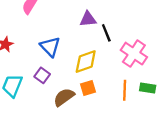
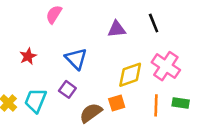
black line: (106, 33) -> (154, 23), moved
yellow diamond: (86, 62) -> (130, 75), moved

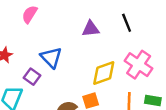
purple square: (67, 89) -> (32, 77), moved

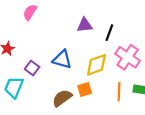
black line: (127, 23) -> (109, 33), moved, turned 42
blue triangle: (51, 57) -> (62, 59), moved, turned -30

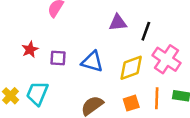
purple square: (32, 68) -> (58, 58), moved, turned -32
orange square: (85, 89) -> (131, 103), moved

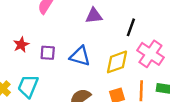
purple triangle: (118, 23) -> (94, 16), moved

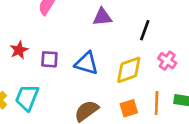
pink cross: (150, 54) -> (167, 61), size x0.6

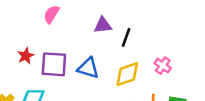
black line: (145, 30) -> (126, 37), moved
purple square: (49, 59) -> (54, 64), size x1.6

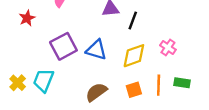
red star: (26, 56) -> (27, 18), moved
purple square: (54, 64) -> (63, 46), turned -32

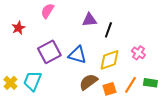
orange line: (159, 85) -> (130, 85), turned 30
brown semicircle: (96, 92) -> (88, 82), moved

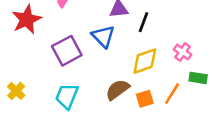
red star: (18, 28) -> (27, 19), size x1.6
blue triangle: (77, 55) -> (103, 36), moved, turned 30
cyan trapezoid: (32, 81) -> (67, 96), moved
green rectangle: (150, 83) -> (198, 78), moved

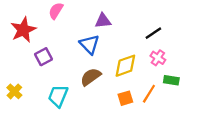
black line: (143, 22) -> (153, 33), moved, turned 36
purple square: (67, 51) -> (44, 57), moved, size x0.7
brown semicircle: (117, 90) -> (91, 77), moved

